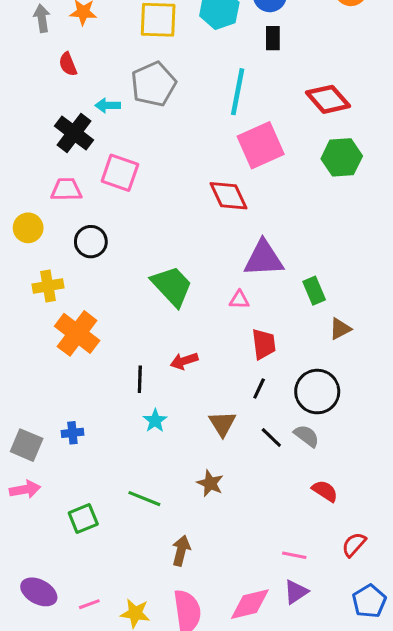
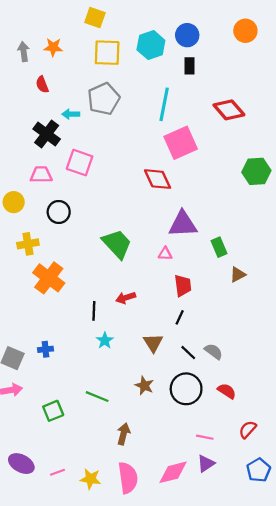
green hexagon: (342, 157) -> (256, 171), moved
black circle: (317, 392) -> (186, 389), moved

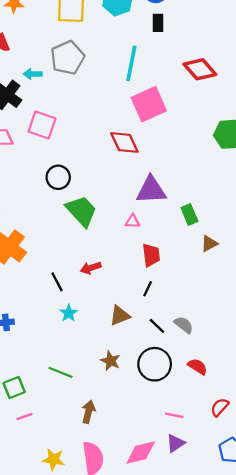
black circle: (59, 212) -> (58, 177), moved
black line: (94, 311) -> (57, 282), turned -30
brown triangle: (153, 343) -> (120, 315), turned 40
pink line: (58, 472) -> (25, 416), moved

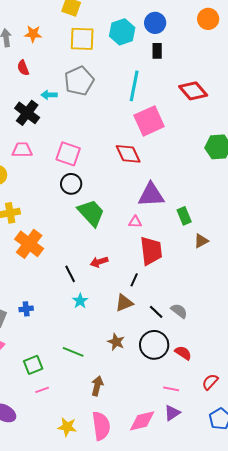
pink square: (42, 125) -> (68, 154), moved
red trapezoid: (151, 255) -> (151, 251), size x1.4
black line: (148, 289) -> (134, 280), moved
red semicircle: (198, 367) -> (183, 353), moved

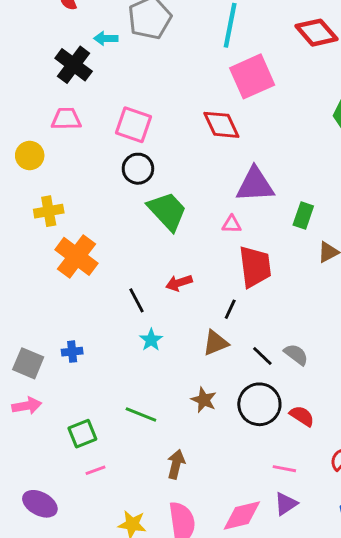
green rectangle: (184, 216) -> (303, 215), turned 42

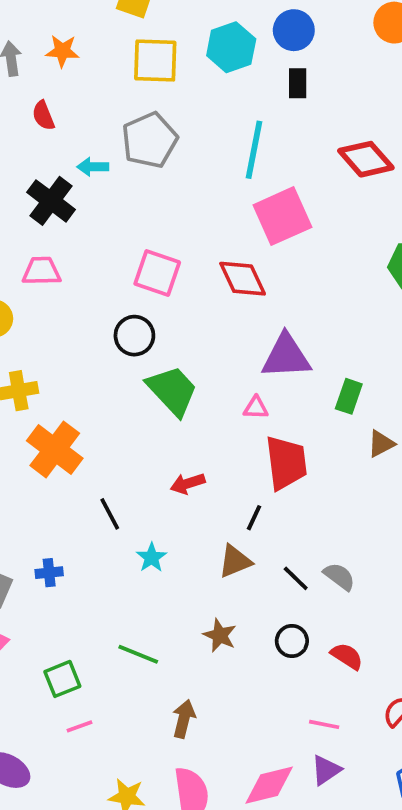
pink square: (134, 125) -> (157, 273), moved
black line: (137, 300) -> (110, 514), moved
black circle: (259, 404) -> (292, 641), size x0.6

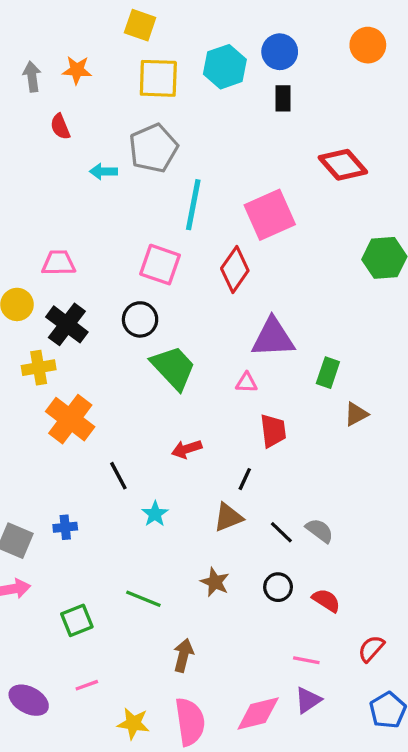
cyan line: (254, 150) -> (193, 205), moved
black cross: (51, 201) -> (67, 324), moved
red diamond: (243, 279) -> (235, 270), turned 60
red trapezoid: (286, 463) -> (273, 431), size x0.7
pink line: (79, 726) -> (87, 685), moved

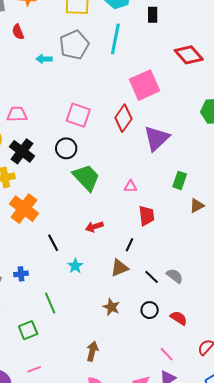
cyan line: (193, 205) -> (115, 39), moved
purple triangle: (273, 338) -> (157, 138), moved, turned -40
green line: (143, 599) -> (50, 303), moved, turned 45
pink line: (306, 660) -> (167, 354), turned 35

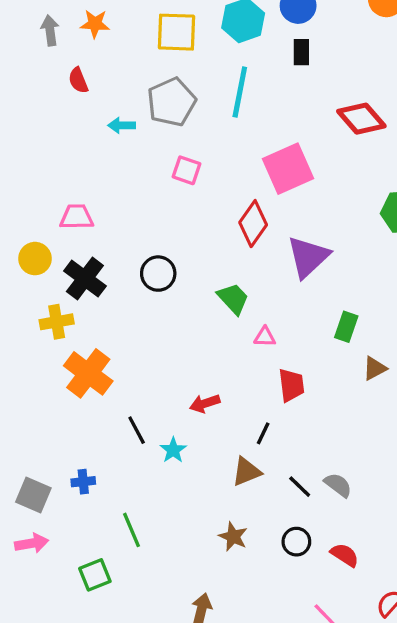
pink square: (78, 115) -> (186, 170), moved, size x0.7
green trapezoid: (86, 177) -> (233, 299), moved, size x0.7
cyan star: (75, 266) -> (173, 450), moved

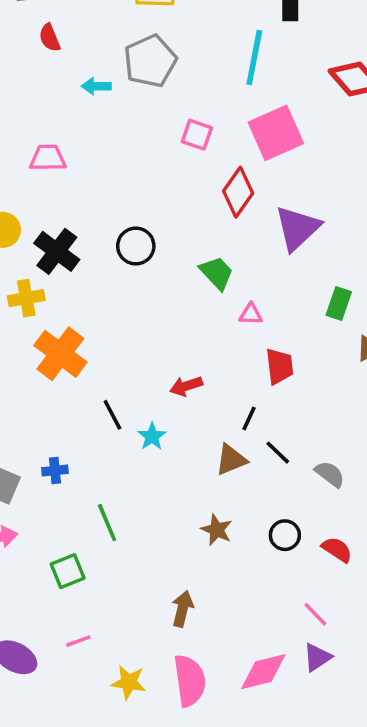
cyan line: (240, 92) -> (254, 57), moved
pink square: (186, 170) -> (197, 135), moved
pink trapezoid: (77, 217) -> (48, 158), moved
black line: (300, 487) -> (278, 453), moved

